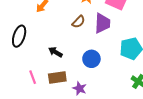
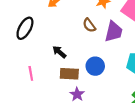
brown semicircle: (79, 22) -> (89, 25), turned 88
brown rectangle: (57, 77) -> (69, 74), moved

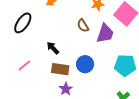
pink line: (31, 73) -> (24, 65), turned 56

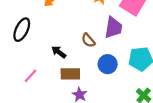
brown semicircle: (83, 26) -> (88, 40), moved
blue circle: (85, 64) -> (108, 64), moved

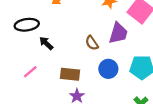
black ellipse: (22, 30) -> (27, 25), turned 50
black arrow: (59, 52) -> (46, 43), moved

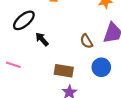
black ellipse: (27, 25) -> (24, 20), turned -35
pink line: (30, 72) -> (13, 65), moved, turned 56

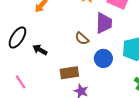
pink line: (13, 65) -> (21, 82), turned 56

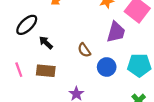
brown semicircle: (82, 38) -> (84, 50), moved
brown rectangle: (69, 73) -> (46, 71), moved

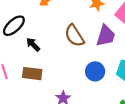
brown semicircle: (84, 50) -> (74, 36), moved, size x1.5

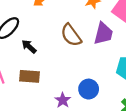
blue circle: (95, 71) -> (89, 89), moved

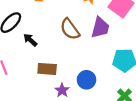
brown rectangle: (30, 76) -> (47, 69), moved

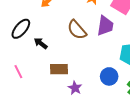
blue circle: (87, 80) -> (109, 76), moved

